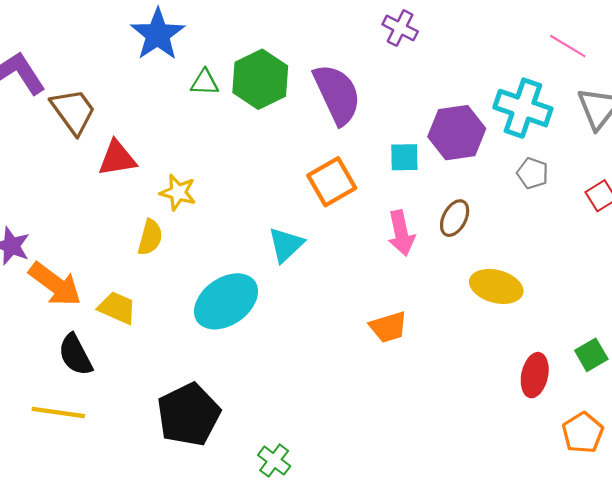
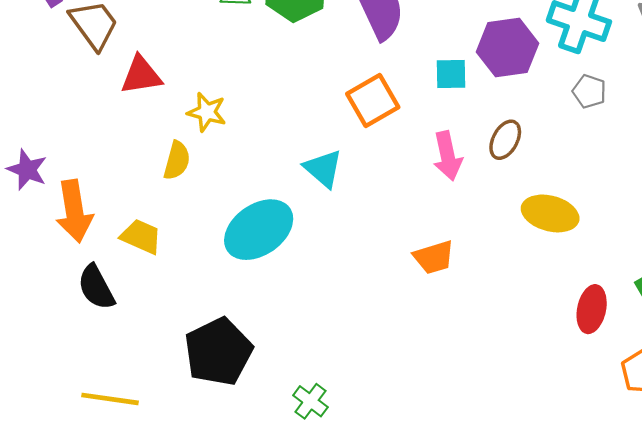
cyan triangle: (286, 245) -> (323, 169), turned -36
orange arrow: (55, 284) -> (74, 211), turned 44
yellow line: (58, 412) -> (110, 399), moved

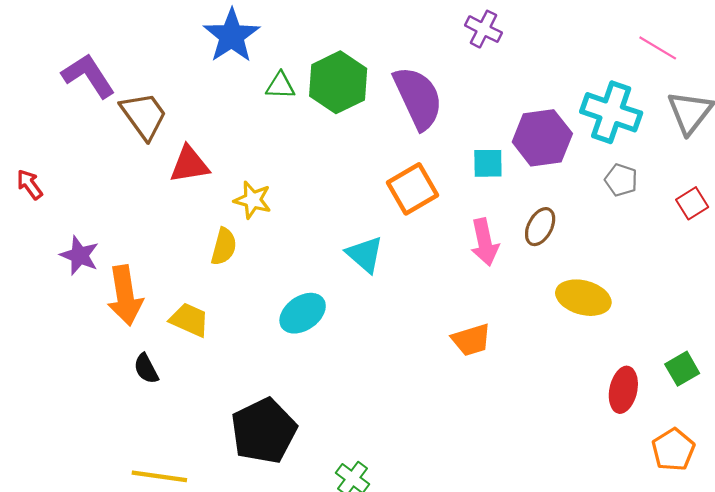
cyan ellipse: (259, 230) -> (303, 313), size x0.7
black semicircle: (96, 287) -> (146, 369), size x0.7

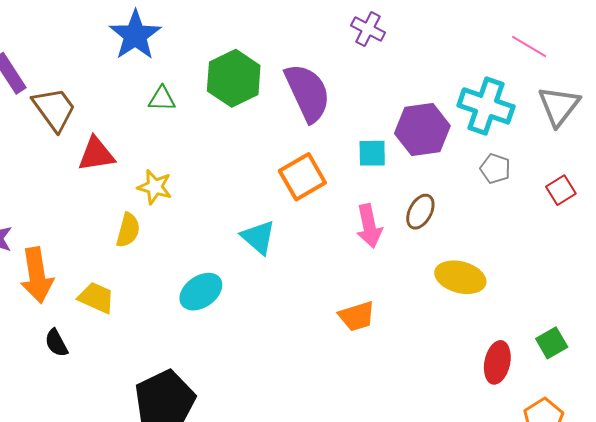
green triangle: (280, 86) -> (162, 99), moved

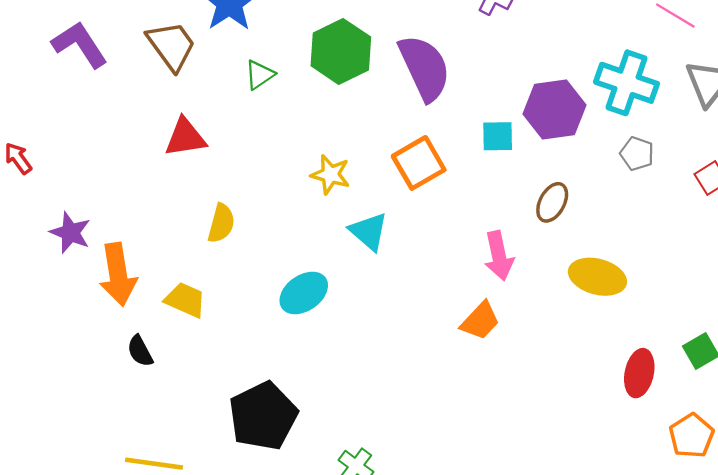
green triangle: (162, 99) -> (260, 75), turned -36
brown trapezoid: (54, 109) -> (171, 46), moved
yellow star: (155, 187) -> (330, 175), moved
pink arrow: (369, 226) -> (499, 256), moved
orange trapezoid: (357, 316) -> (480, 321), turned -30

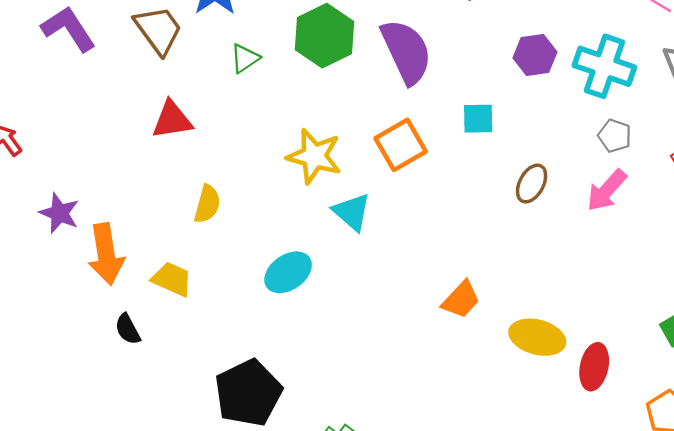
purple hexagon: (555, 110) -> (535, 55), moved, size x0.7
yellow star: (330, 175) -> (314, 156), size x1.4
pink arrow: (499, 256) -> (607, 190), moved, turned 54
yellow ellipse: (597, 277) -> (537, 337), moved
red ellipse: (639, 373) -> (594, 367), moved

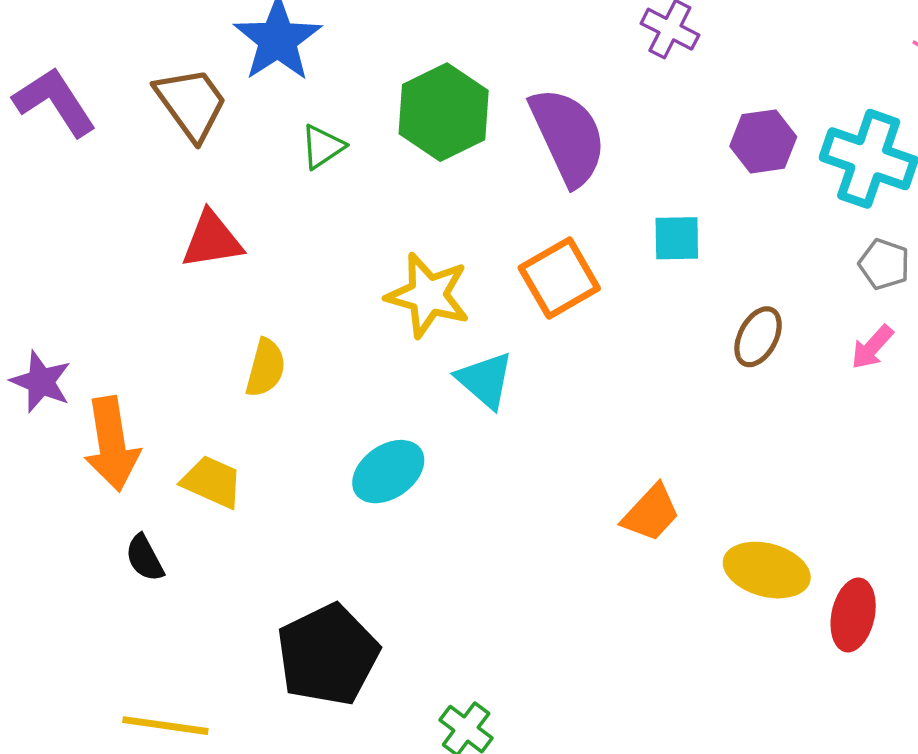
pink arrow: (607, 190) -> (872, 347), size x0.7

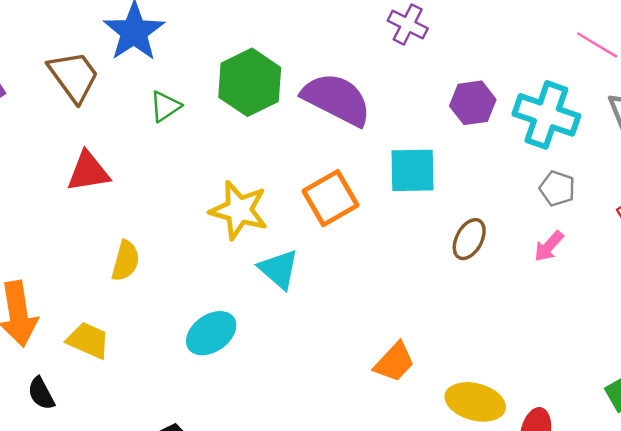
purple semicircle: (568, 136) -> (337, 99), turned -38
cyan square: (677, 238) -> (413, 170), size x1.4

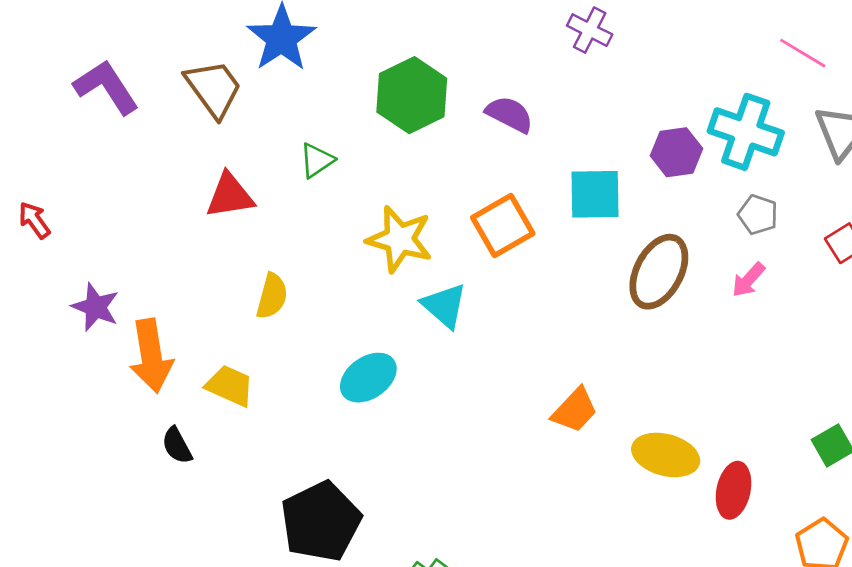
purple semicircle: (337, 99) -> (510, 114), size x0.6
purple hexagon: (473, 103) -> (676, 152), moved
green triangle: (165, 106) -> (317, 160), moved
brown ellipse: (469, 239) -> (659, 272), size x1.6

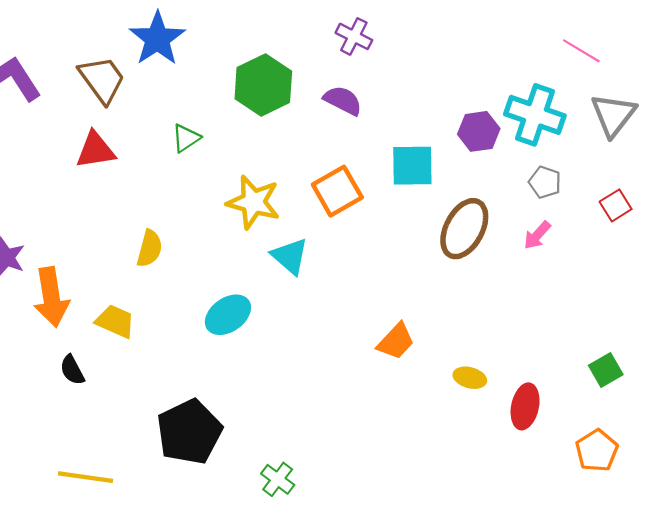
purple cross: (590, 30) -> (354, 36), moved
red triangle: (230, 196) -> (95, 150), moved
yellow ellipse: (666, 455) -> (470, 378), size x0.6

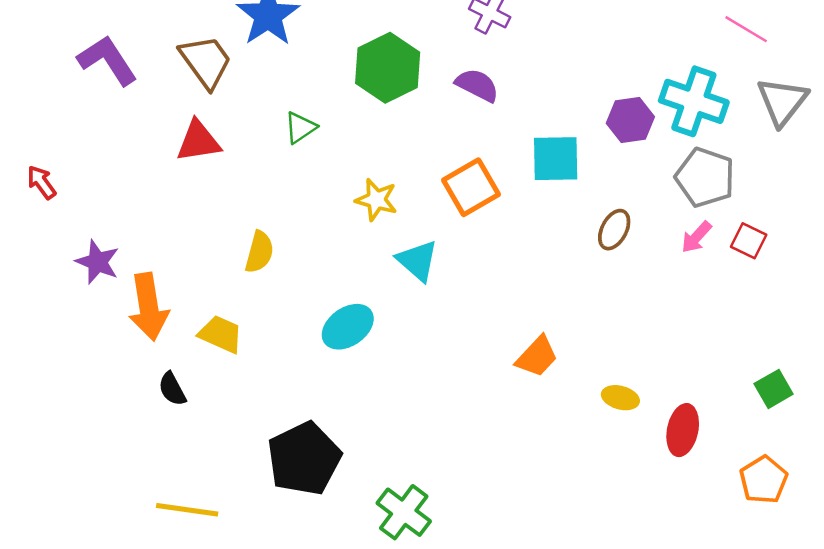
gray pentagon: (545, 182) -> (705, 177), size x1.6
yellow star: (253, 202) -> (376, 200), size x0.7
red square: (616, 205) -> (749, 241), moved, turned -32
brown ellipse: (464, 229) -> (614, 230), size x0.6
green cross: (278, 479) -> (404, 512), size x1.4

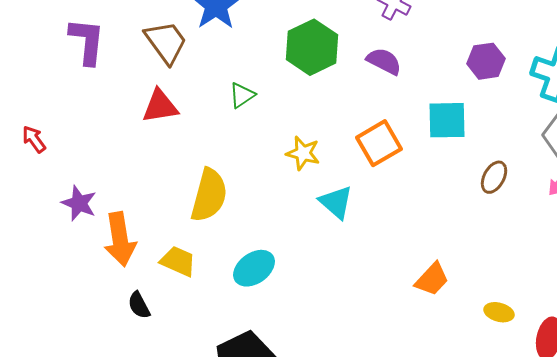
purple L-shape: (107, 60) -> (87, 41), turned 39
purple hexagon: (630, 120) -> (486, 61), moved
yellow semicircle: (259, 252) -> (209, 195), size x1.6
cyan ellipse: (348, 327) -> (254, 268), moved

